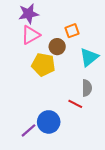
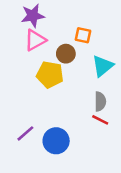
orange square: (72, 31) -> (83, 35), turned 32
red line: (75, 104) -> (100, 120), moved
purple line: (28, 130) -> (25, 133), moved

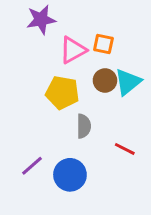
pink triangle: (35, 40) -> (73, 50), moved
brown circle: (66, 54) -> (105, 80), moved
gray semicircle: (100, 102) -> (84, 126), moved

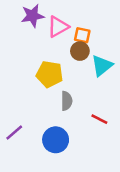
pink triangle: (73, 50) -> (58, 27), moved
brown circle: (105, 80) -> (80, 51), moved
purple line: (32, 166) -> (14, 133), moved

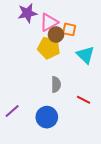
brown circle: (80, 51) -> (56, 35), moved
cyan triangle: (102, 66) -> (86, 55), turned -36
yellow pentagon: (50, 74) -> (49, 48), moved

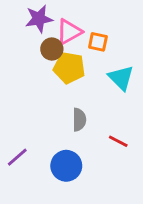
brown circle: (56, 35) -> (52, 49), moved

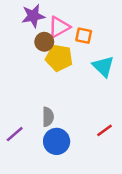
gray semicircle: (79, 120) -> (48, 117), moved
red line: (118, 141) -> (105, 130), moved, turned -63

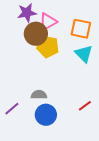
orange square: (84, 36) -> (81, 29), moved, size x1.5
brown circle: (44, 42) -> (36, 34), size x1.5
gray semicircle: (48, 117) -> (39, 95), turned -91

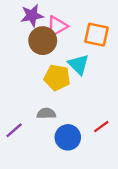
yellow pentagon: (48, 47) -> (57, 78), moved
cyan triangle: (84, 54) -> (79, 64), moved
blue circle: (46, 115) -> (68, 137), moved

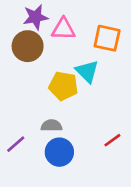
pink triangle: (57, 26) -> (63, 29), turned 30
brown circle: (43, 41) -> (28, 46), moved
blue circle: (68, 137) -> (59, 152), moved

